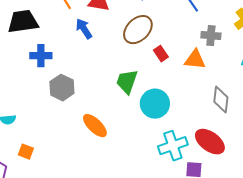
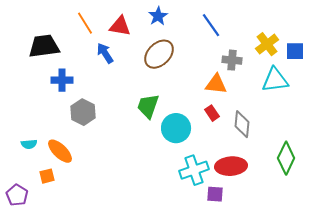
red rectangle: (161, 54) -> (212, 113), moved
orange ellipse: (95, 126) -> (60, 151), moved
red ellipse: (210, 142) -> (231, 166), turned -40
orange square: (26, 152) -> (47, 176), turned -35

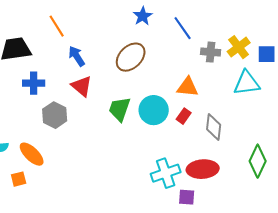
blue star: (158, 16) -> (143, 16), moved
red triangle: (120, 26) -> (82, 86), moved, turned 30
gray cross: (232, 60) -> (211, 52), moved
red rectangle: (212, 113) -> (184, 116), turned 70
cyan circle: (176, 128) -> (154, 110), moved

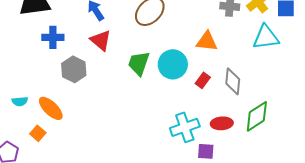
red rectangle: (184, 116) -> (203, 80), moved
green diamond: (258, 161) -> (257, 116), moved, turned 32
red ellipse: (203, 169) -> (222, 123), size x0.7
orange square: (19, 179) -> (38, 133), turned -35

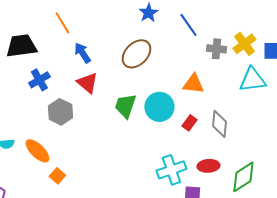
blue cross: (53, 37) -> (39, 80), turned -30
green diamond: (257, 116) -> (243, 177), moved
orange square: (38, 133) -> (57, 176), moved

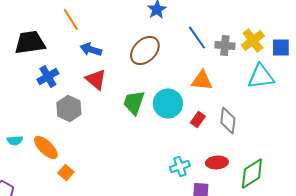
blue line: (188, 25) -> (197, 38), moved
blue arrow: (82, 53) -> (91, 50), turned -40
cyan cross: (171, 170) -> (180, 166), size x0.7

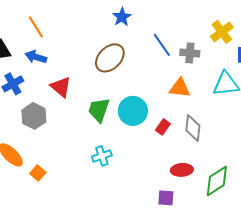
yellow cross: (253, 40) -> (222, 32), moved
blue arrow: (91, 50) -> (36, 57), moved
orange triangle: (202, 80) -> (180, 88), moved
cyan cross: (180, 166) -> (102, 156), moved
orange square: (66, 172) -> (38, 173), moved

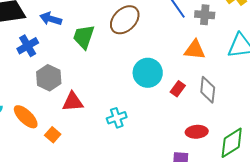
red triangle: (61, 87) -> (73, 102), moved, turned -45
green trapezoid: (99, 110) -> (84, 37), moved

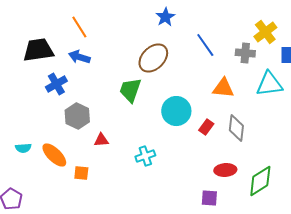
gray cross: (205, 15) -> (245, 53), moved
green trapezoid: (84, 37) -> (130, 90), moved
red triangle: (73, 102) -> (101, 140), size x0.7
orange square: (53, 135) -> (81, 173), turned -35

